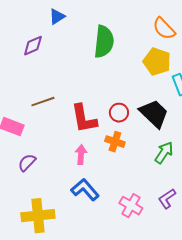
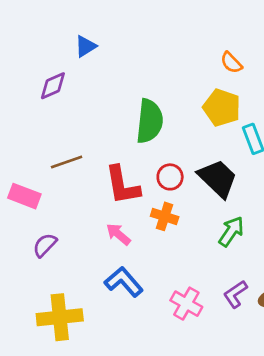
orange semicircle: (164, 29) -> (231, 63), size x0.7
green semicircle: (104, 42) -> (150, 121), moved
pink arrow: (81, 155) -> (118, 234), turned -54

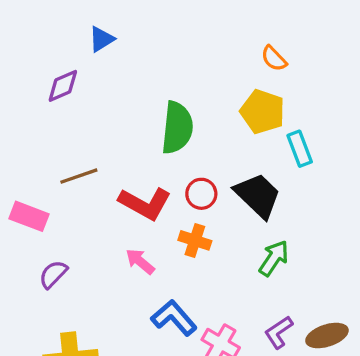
red L-shape: (122, 185) -> (145, 203), turned -51
blue L-shape: (124, 282) -> (174, 318), moved

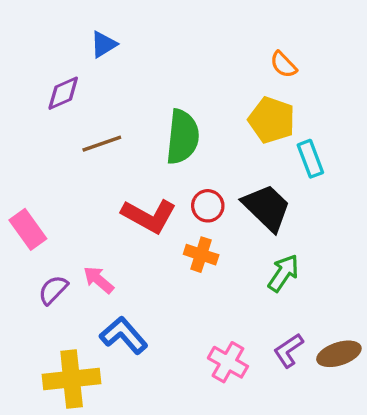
brown line: (79, 176) -> (102, 144), moved
pink rectangle: (29, 216) -> (28, 229), turned 33
pink arrow: (140, 261) -> (98, 280), moved
blue L-shape: (174, 318) -> (124, 335), moved

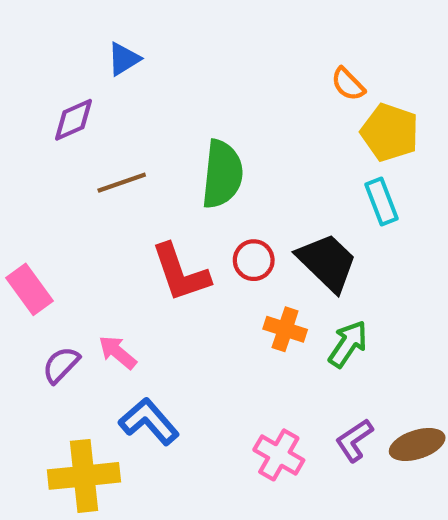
yellow pentagon: (272, 120) -> (390, 132), moved
red L-shape: (149, 216) -> (180, 273), turned 42
orange cross: (201, 255) -> (285, 329), moved

